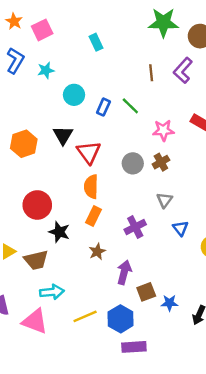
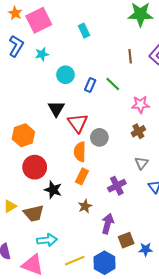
pink square: (42, 30) -> (39, 20), size x1.4
orange hexagon: (24, 144) -> (23, 135), moved
gray circle: (133, 163) -> (99, 137), moved

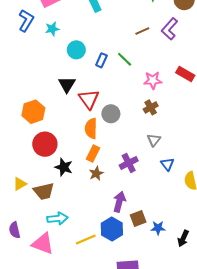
brown line: (130, 56) -> (142, 31), turned 72
brown star: (85, 206) -> (96, 173), moved
blue hexagon: (105, 263) -> (112, 229), moved

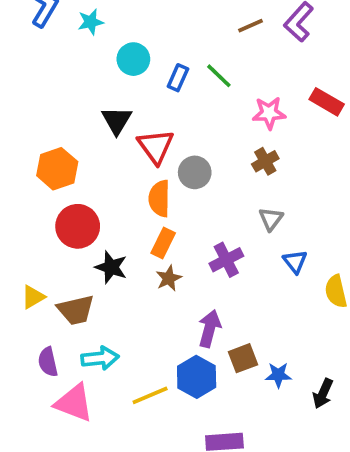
purple semicircle: (15, 230) -> (48, 362), moved

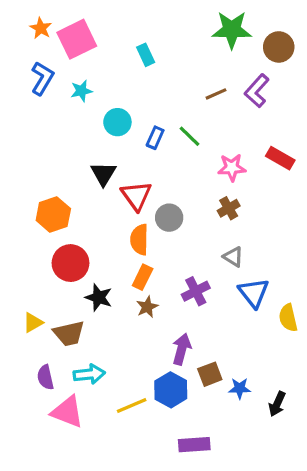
gray triangle: (271, 219) -> (233, 257), turned -35
blue triangle: (295, 262) -> (254, 293), size x1.5

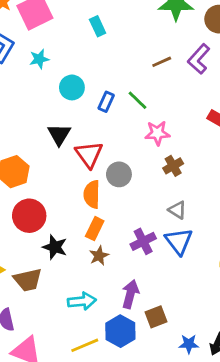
pink star: (232, 168) -> (157, 133), moved
blue triangle: (254, 293) -> (179, 241), moved
cyan arrow: (89, 374) -> (82, 301), moved
blue star: (240, 388) -> (189, 344), moved

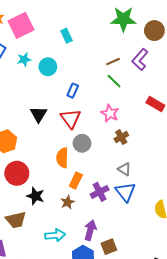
cyan circle: (72, 87) -> (48, 67), moved
green line: (137, 100) -> (114, 81), moved
pink star: (157, 133) -> (110, 113), turned 30
red triangle: (89, 154) -> (71, 118), moved
orange rectangle: (95, 229) -> (76, 181), moved

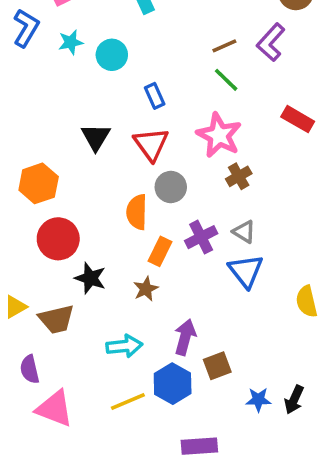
blue rectangle: (73, 91) -> (155, 96), turned -48
pink star: (110, 113) -> (219, 135), size x1.4
purple cross: (100, 192) -> (201, 237), moved

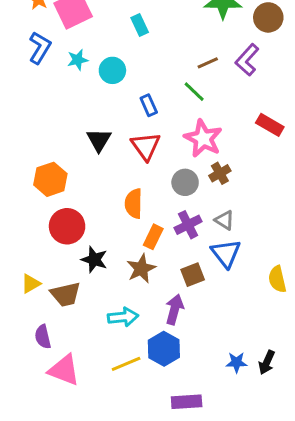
green line: (226, 80) -> (194, 92), moved
gray circle: (171, 187) -> (185, 182), moved
brown star: (146, 289) -> (141, 269), size x1.4
brown square: (217, 366) -> (193, 275), moved

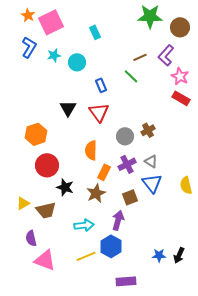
pink star: (203, 138) -> (180, 76), moved, size x0.7
yellow semicircle: (277, 279) -> (186, 185), moved

